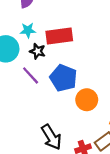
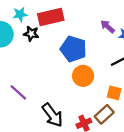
purple line: (31, 75) -> (18, 92), moved
blue pentagon: (63, 78) -> (73, 49), moved

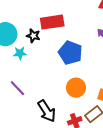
cyan star: (20, 14) -> (20, 53), moved
orange circle: (83, 76) -> (76, 88), moved

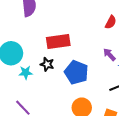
black star: (33, 36) -> (47, 64), moved

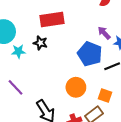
blue pentagon: (76, 72) -> (90, 54), moved

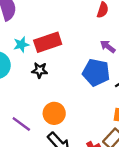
cyan star: (18, 51) -> (21, 45), moved
orange circle: (76, 87) -> (54, 113), moved

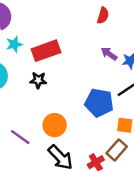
cyan star: (21, 45) -> (14, 44), moved
blue pentagon: (96, 72) -> (99, 103), moved

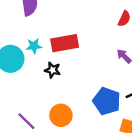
cyan star: (14, 44) -> (34, 46), moved

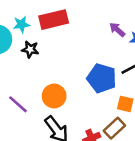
black star: (53, 70) -> (30, 49), moved

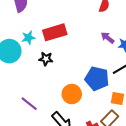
black star: (30, 49) -> (46, 59), moved
orange circle: (54, 96) -> (72, 94), moved

